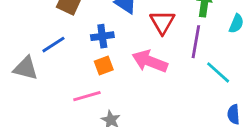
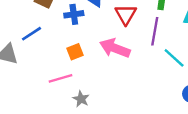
blue cross: (102, 36) -> (74, 14), moved

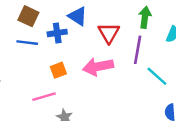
blue line: (32, 34) -> (27, 43), moved, turned 40
pink arrow: (115, 48) -> (98, 67), turned -32

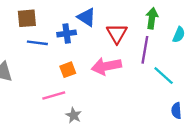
brown square: (28, 16) -> (27, 18), moved, turned -30

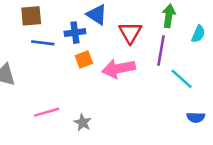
orange square: (68, 70) -> (84, 60), moved
pink line: (54, 95) -> (47, 112), moved
blue semicircle: (176, 111) -> (196, 117), turned -84

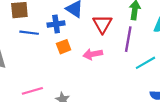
pink arrow: (119, 69) -> (93, 54), size x0.7
cyan line: (182, 79) -> (146, 63), turned -72

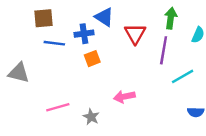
pink arrow: (93, 54) -> (124, 97), moved

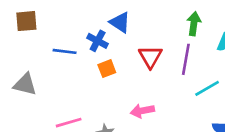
brown square: (44, 18) -> (26, 21), moved
blue cross: (84, 34) -> (98, 41), turned 36
red triangle: (135, 34) -> (150, 57), moved

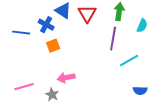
red triangle: (150, 57) -> (87, 14), moved
pink arrow: (142, 111) -> (66, 78), moved

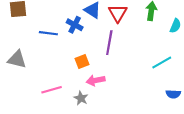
purple line: (113, 39) -> (109, 43), moved
orange square: (53, 46) -> (82, 61), moved

